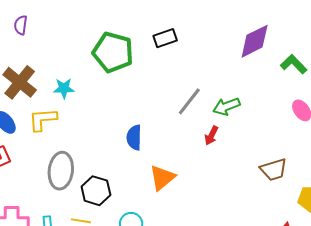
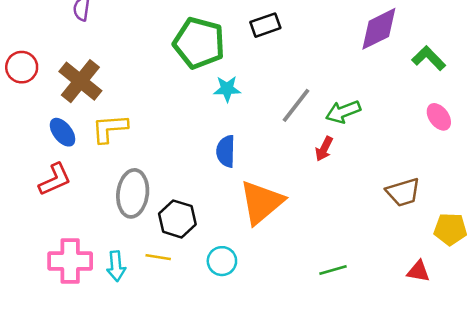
cyan star: (64, 88) -> (227, 89), moved
orange triangle: (162, 178) -> (262, 202), size x1.4

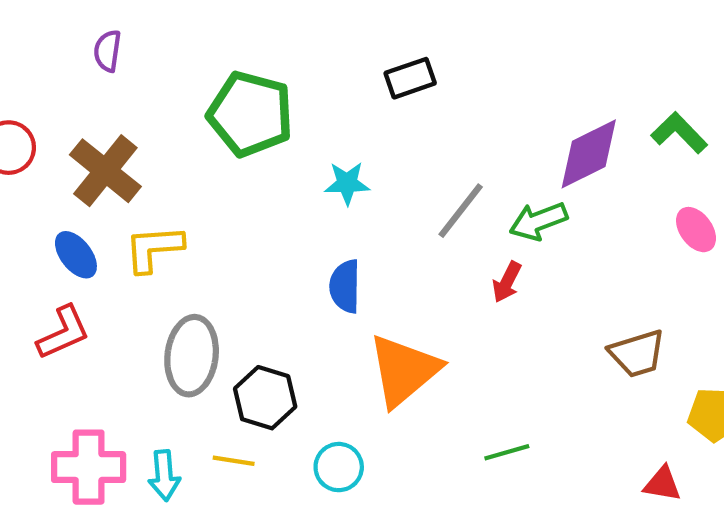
purple diamond: (379, 29) -> (589, 154), moved
green pentagon: (199, 43) -> (250, 114), moved
green line: (333, 270) -> (507, 452), moved

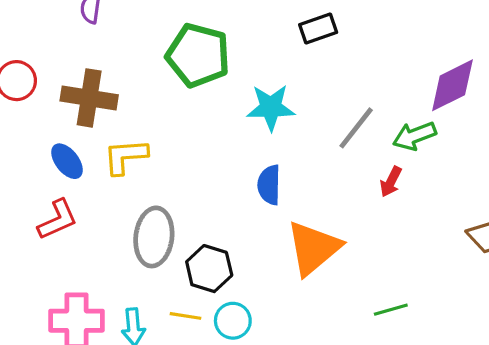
brown cross: (105, 171) -> (89, 98), turned -30
cyan star: (347, 183) -> (271, 107), size x1.4
cyan circle: (339, 467) -> (233, 321), moved

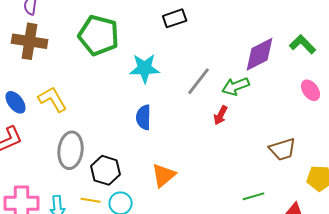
brown cross: (89, 98) -> (30, 41), moved
yellow L-shape: (125, 156) -> (53, 99), turned 64
orange triangle: (313, 248) -> (164, 175), moved, size x0.7
green line: (391, 310) -> (254, 196), moved

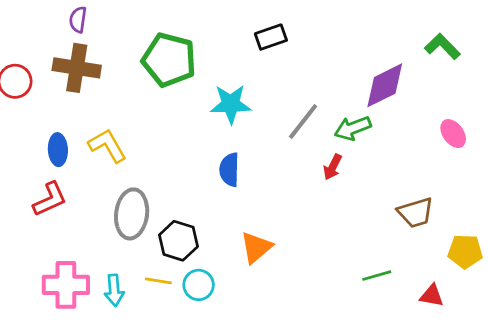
green L-shape: (303, 44) -> (442, 46), moved
blue ellipse: (16, 102) -> (58, 150), turned 35

